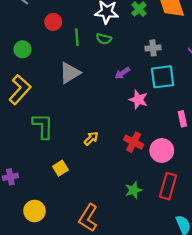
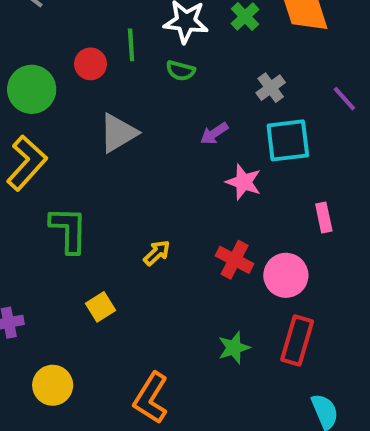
red circle: (53, 22) -> (91, 64), moved
green line: (77, 37) -> (131, 45), moved
gray cross: (153, 48) -> (271, 88), turned -32
green circle: (22, 49) -> (32, 89), size x1.5

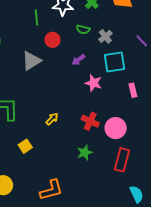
red circle: (91, 64) -> (52, 40), moved
green semicircle: (181, 71) -> (83, 29), moved
pink rectangle: (324, 218) -> (133, 90), moved
green star: (234, 348) -> (85, 152), moved
orange L-shape: (151, 398) -> (51, 190), turned -135

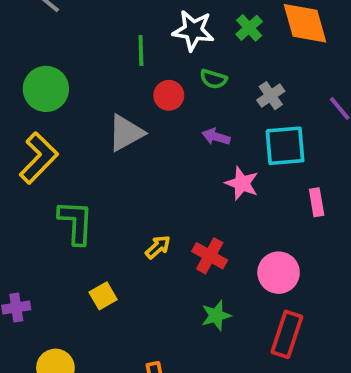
green semicircle: (83, 29) -> (213, 79), moved
purple arrow: (78, 60) -> (216, 137), turned 48
red cross: (90, 121) -> (210, 256), moved

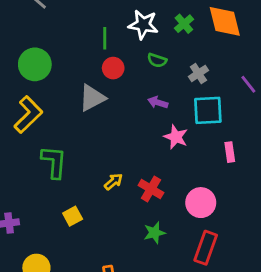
red circle: (169, 95) -> (113, 68), moved

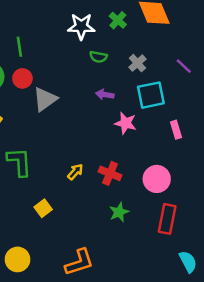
green line: (105, 38) -> (19, 47), moved
red circle: (113, 68) -> (22, 78), moved

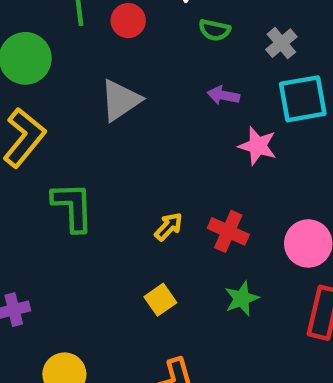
red circle: (22, 78) -> (128, 21), moved
yellow square: (43, 208) -> (160, 300), moved

